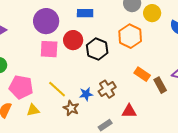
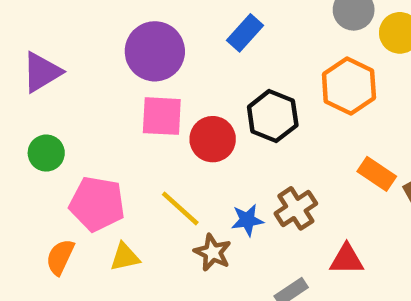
blue rectangle: (85, 13) -> (245, 33), turned -49
red circle: (73, 40) -> (213, 139), moved

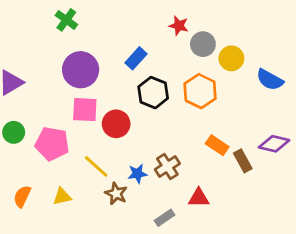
black hexagon: (273, 116) -> (153, 93), moved
pink pentagon: (97, 204) -> (52, 144), moved

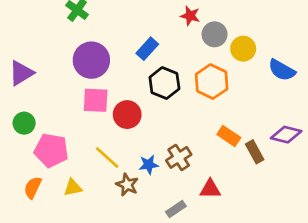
pink pentagon: (52, 144) -> (51, 150), moved

